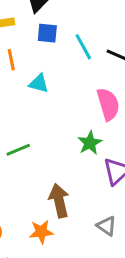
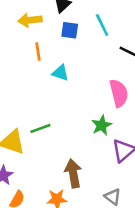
cyan line: (83, 47) -> (102, 25), moved

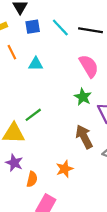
cyan line: (102, 25) -> (60, 28), moved
brown arrow: (73, 173) -> (84, 137), moved

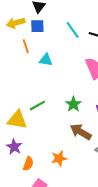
blue square: (33, 27) -> (37, 26), moved
green star: (83, 97) -> (73, 104), moved
brown arrow: (84, 137) -> (81, 132), turned -40

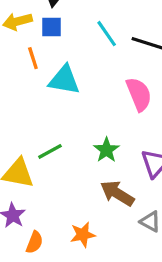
cyan triangle: (46, 60) -> (64, 80), size x1.5

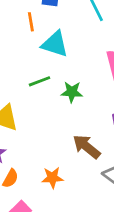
green star: (106, 150) -> (72, 92), moved, turned 30
green line: (50, 151) -> (39, 81), moved

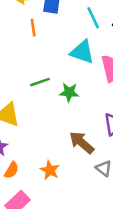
cyan triangle: (55, 44) -> (82, 52), moved
orange star: (52, 178) -> (50, 170), turned 30

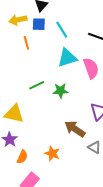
cyan line: (93, 18) -> (62, 30), moved
cyan triangle: (82, 52) -> (67, 58), turned -30

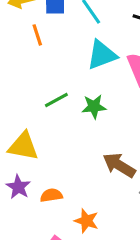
orange star: (52, 153) -> (86, 221), moved
orange semicircle: (22, 157) -> (51, 195), moved, turned -120

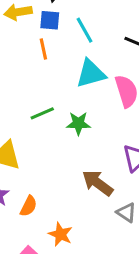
orange line: (37, 35) -> (43, 49), moved
orange semicircle: (51, 195) -> (29, 206), turned 120

